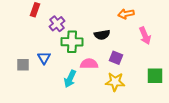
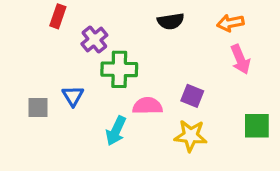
orange arrow: (126, 14) -> (230, 23), moved
black semicircle: (102, 35) -> (171, 21), moved

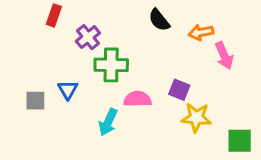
black semicircle: (171, 21) -> (159, 20), turned 60
orange arrow: (230, 23) -> (201, 32), moved
green square: (257, 126) -> (240, 141), moved
yellow star: (191, 136) -> (196, 118), moved

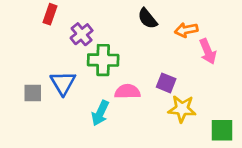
blue triangle: (68, 90) -> (63, 83), size x1.4

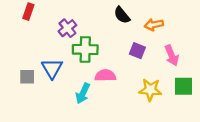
red rectangle: (50, 14) -> (28, 12), moved
pink arrow: (208, 51) -> (172, 55), moved
purple square: (166, 83) -> (137, 51), moved
green square: (222, 130) -> (184, 86), moved

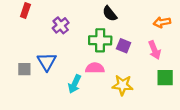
orange arrow: (154, 25) -> (162, 22), moved
green cross: (85, 49) -> (100, 40), moved
yellow star: (150, 90) -> (123, 85), moved

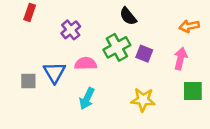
green cross: (100, 40) -> (117, 47), turned -30
pink arrow: (155, 50) -> (180, 59), turned -144
pink semicircle: (95, 68) -> (86, 64), moved

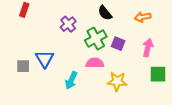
orange arrow: (189, 26) -> (143, 17), moved
purple cross: (71, 30) -> (68, 24), moved
pink semicircle: (86, 64) -> (95, 63), moved

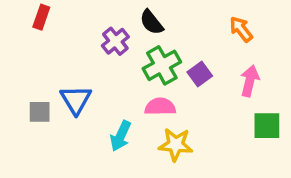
black semicircle: (105, 13) -> (152, 22), moved
orange arrow: (143, 17) -> (241, 29), turned 63
purple square: (118, 44) -> (200, 74), turned 32
yellow star: (117, 81) -> (176, 145), moved

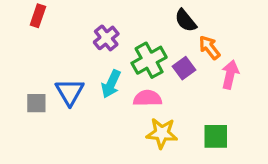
black semicircle: (152, 22) -> (186, 21), moved
orange arrow: (241, 29) -> (209, 47), moved
green square: (267, 126) -> (216, 136), moved
cyan arrow: (121, 136) -> (111, 84), moved

